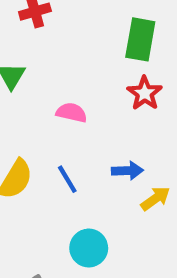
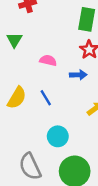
blue arrow: (127, 171) -> (78, 75), moved

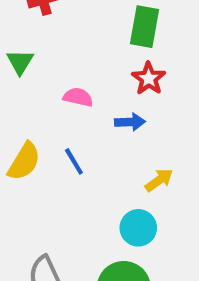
cyan circle: (58, 136) -> (138, 228), moved

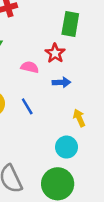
red star: (149, 78) -> (55, 53), moved
yellow arrow: (159, 180) -> (79, 118), turned -78

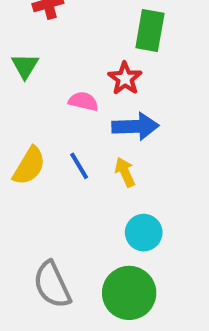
blue arrow: (61, 82) -> (135, 126), size x1.5
yellow arrow: (79, 118) -> (125, 172), moved

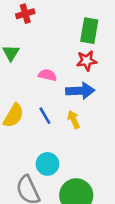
red star: (125, 78) -> (87, 61), moved, turned 30
cyan circle: (144, 233) -> (47, 164), moved

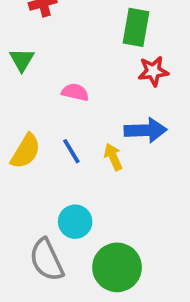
red star: (87, 61) -> (153, 71), moved
blue arrow: (80, 91) -> (146, 130), moved

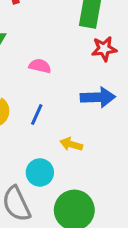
blue line: (71, 151) -> (37, 115), turned 55
yellow arrow: (113, 157) -> (71, 144), moved, turned -50

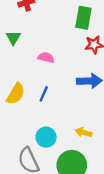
yellow arrow: (71, 144) -> (83, 132), moved

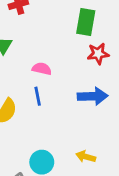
blue line: (44, 94) -> (38, 96), moved, turned -35

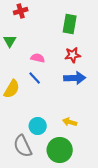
red star: (98, 54) -> (73, 55), moved
blue line: (38, 96) -> (35, 78), turned -32

